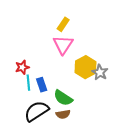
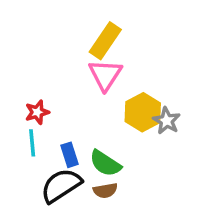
yellow rectangle: (63, 24) -> (105, 41), size x1.5
cyan line: (28, 83) -> (32, 143), moved
blue rectangle: (42, 85) -> (70, 155), moved

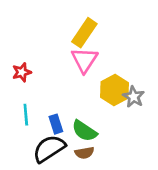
red star: (37, 112) -> (22, 72), moved

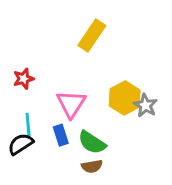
pink triangle: (84, 60) -> (71, 104), moved
black semicircle: (49, 149) -> (21, 144), moved, size x0.7

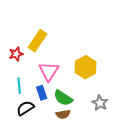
yellow rectangle: (92, 36) -> (38, 41), moved
gray star: (145, 105) -> (100, 103), moved
black semicircle: (21, 144) -> (25, 108), moved

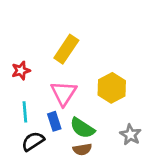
yellow rectangle: (38, 41) -> (66, 49), moved

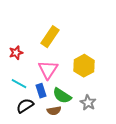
cyan line: (25, 112) -> (19, 84), turned -56
gray star: (130, 135) -> (88, 103), moved
brown semicircle: (82, 149) -> (54, 111), moved

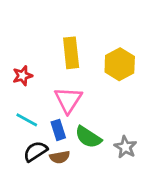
yellow rectangle: (50, 37) -> (71, 53), turned -40
yellow hexagon: (84, 66) -> (120, 64), moved
brown semicircle: (54, 111) -> (60, 157), moved

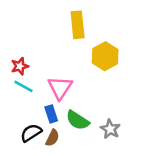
yellow rectangle: (71, 53) -> (78, 25), moved
cyan line: (27, 120) -> (24, 86), moved
brown semicircle: (60, 157) -> (52, 138), turned -54

